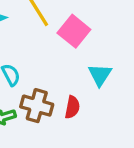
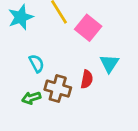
red semicircle: (72, 107) -> (87, 79), moved

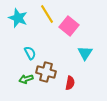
cyan star: (21, 17) -> (18, 18), turned -30
red semicircle: (87, 79) -> (70, 83), moved

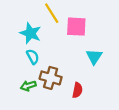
cyan star: (18, 18) -> (30, 33), moved
pink square: (69, 26) -> (76, 27), turned -36

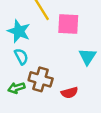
red semicircle: (77, 90) -> (69, 93), turned 64

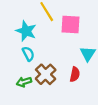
brown cross: (41, 79) -> (46, 74), turned 30
red semicircle: (69, 93) -> (75, 74), moved, turned -64

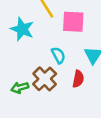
cyan semicircle: (28, 54) -> (58, 55), moved

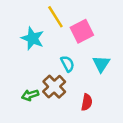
pink square: (73, 22) -> (82, 31), turned -30
red semicircle: (78, 79) -> (87, 102), moved

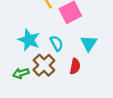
cyan star: (33, 38) -> (29, 40), moved
red semicircle: (87, 102) -> (75, 66), moved

